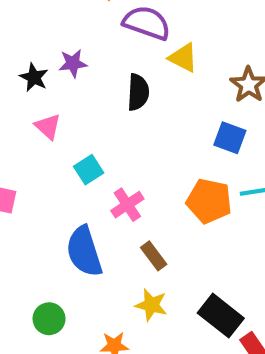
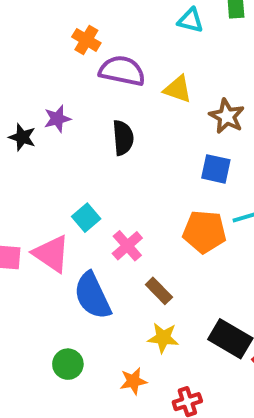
yellow triangle: (183, 58) -> (178, 89), moved
pink triangle: (48, 127) -> (51, 254), moved, size x1.5

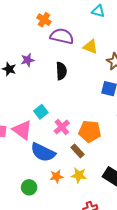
orange pentagon: (204, 232) -> (90, 131), moved
blue semicircle: (92, 296) -> (43, 152), turned -40
orange star: (133, 381) -> (57, 176), moved

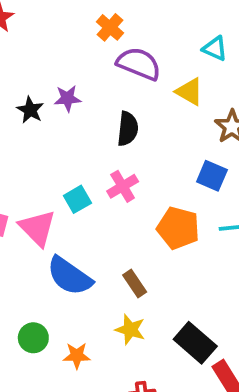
cyan triangle: (98, 11) -> (215, 49), moved
pink cross: (62, 127) -> (123, 186), moved
orange pentagon: (90, 131) -> (178, 228), moved
orange star: (57, 176) -> (77, 356), moved

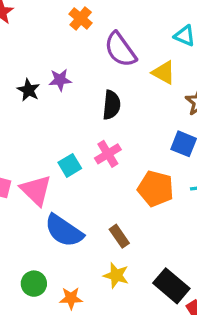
orange cross: (110, 27) -> (81, 18), moved
purple semicircle: (139, 64) -> (120, 50), turned -147

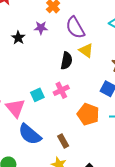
yellow triangle: (164, 73) -> (86, 50), moved
purple star: (60, 80) -> (41, 28), moved
black star: (29, 90) -> (18, 38), moved

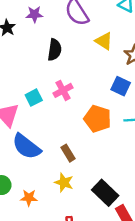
yellow triangle: (86, 50) -> (104, 41), moved
black semicircle: (66, 61) -> (55, 50), moved

